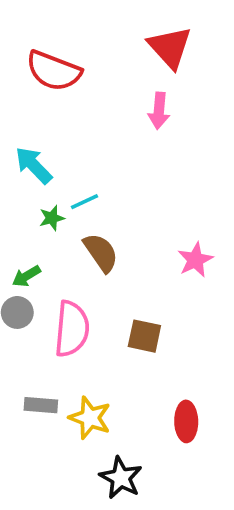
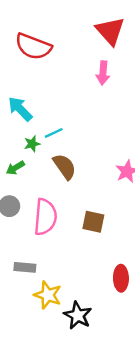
green arrow: (26, 276) -> (15, 168), moved
yellow star: (90, 418) -> (48, 295), moved

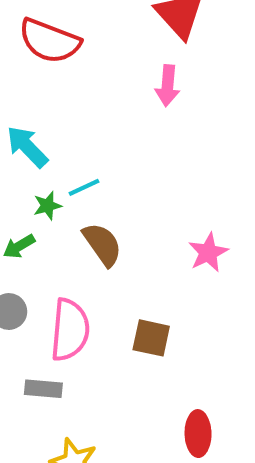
gray rectangle: (25, 267) -> (43, 389), moved

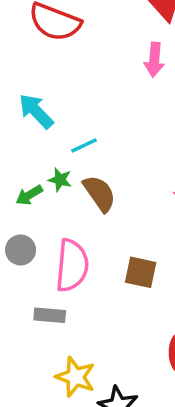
green star: (47, 206) -> (60, 180), moved, turned 30

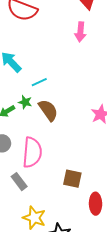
brown square: (141, 272) -> (72, 179), moved
gray rectangle: (50, 315) -> (19, 182), turned 48

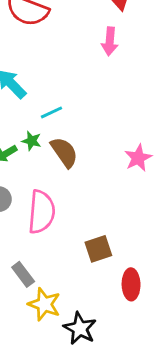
brown square: (72, 179) -> (98, 249), turned -30
gray rectangle: (19, 182) -> (23, 274), moved

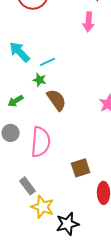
cyan line: (51, 112) -> (48, 62), moved
green star: (32, 141) -> (40, 80), moved
black star: (80, 328) -> (68, 224), turned 30

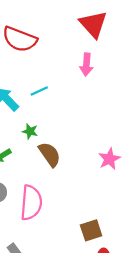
cyan line: (48, 62) -> (39, 91), moved
brown square: (81, 168) -> (91, 230), moved

